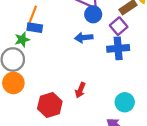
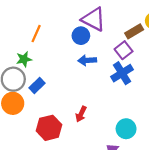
blue circle: (93, 14) -> (81, 36), moved
blue rectangle: (35, 28) -> (37, 85), moved, turned -56
blue cross: (118, 48) -> (122, 73), turned -30

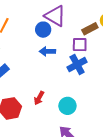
purple square: (124, 50) -> (80, 45), turned 35
cyan circle: (126, 129) -> (67, 106), moved

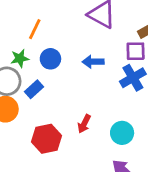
blue circle: (43, 30) -> (50, 59), moved

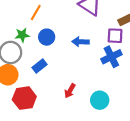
blue rectangle: (34, 89) -> (40, 66), moved
red hexagon: (47, 139) -> (24, 98), moved

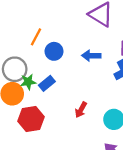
orange line: (36, 12) -> (36, 37), moved
green star: (22, 35) -> (28, 82), moved

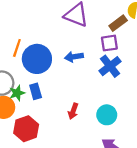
blue circle: (54, 51) -> (37, 59), size x1.6
blue rectangle: (47, 83) -> (36, 91), turned -56

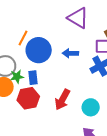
red arrow: (73, 111) -> (62, 100), size x1.5
red hexagon: (26, 129) -> (28, 98), moved

